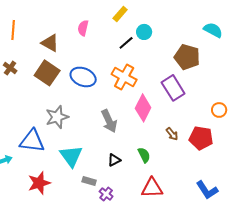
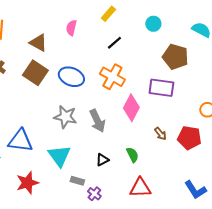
cyan circle: (144, 32) -> (153, 24), moved
purple rectangle: (173, 88) -> (161, 88), turned -50
gray star: (57, 117) -> (65, 117), moved, turned 30

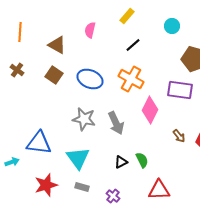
brown square: (35, 73) -> (54, 75), size x0.7
green semicircle: (132, 155) -> (142, 160), moved
gray rectangle: (77, 181) -> (82, 187), moved

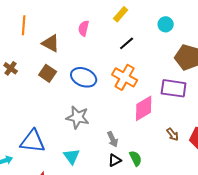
orange line: (20, 32) -> (24, 25), moved
pink diamond: (150, 110) -> (144, 108), turned 32
gray arrow: (116, 123) -> (113, 139), moved, size x0.7
cyan triangle: (78, 158) -> (72, 156), size x0.7

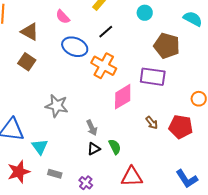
pink semicircle: (84, 28) -> (63, 17), turned -56
blue ellipse: (84, 77) -> (75, 47), moved
cyan triangle: (72, 156) -> (40, 147), moved

